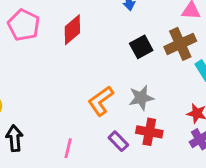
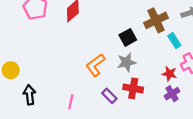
black square: (141, 47) -> (128, 37), moved

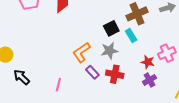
cyan rectangle: (174, 41) -> (131, 35), moved
black arrow: (30, 95) -> (22, 77), turned -42
purple rectangle: (109, 96) -> (92, 72), moved

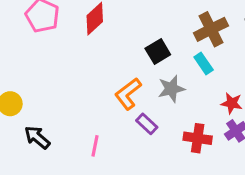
black square: (111, 28) -> (158, 52), moved
red cross: (115, 74) -> (198, 138), moved

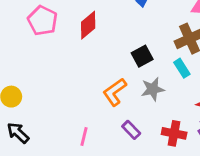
purple rectangle: (147, 124) -> (131, 130), moved
black arrow: (37, 137) -> (18, 133), moved

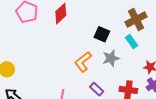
black square: (142, 56) -> (102, 34), turned -35

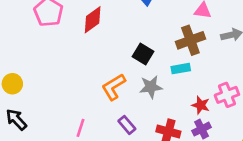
cyan rectangle: (132, 42) -> (181, 69), turned -72

